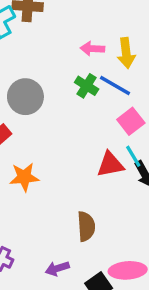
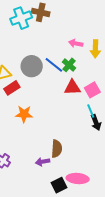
blue line: (115, 86) -> (54, 65), moved
red triangle: (110, 164) -> (72, 87), moved
purple arrow: (57, 268) -> (43, 162), moved

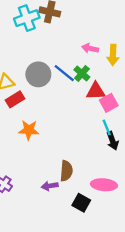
red triangle: (72, 87) -> (96, 91), moved
pink ellipse: (78, 178) -> (104, 185), moved
black square: (59, 185) -> (81, 203), moved, turned -35

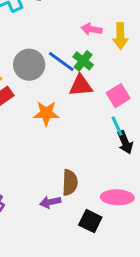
red triangle: (96, 91) -> (81, 85), moved
orange star: (29, 130) -> (46, 113), moved

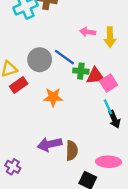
green cross: (83, 61) -> (81, 71), moved, turned -32
red triangle: (81, 85) -> (95, 76), moved
purple arrow: (50, 202) -> (49, 144), moved, size x1.5

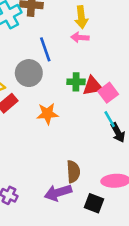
yellow arrow: (110, 37) -> (81, 17), moved
blue line: (64, 57) -> (45, 49), moved, turned 40
purple arrow: (49, 144) -> (58, 193), moved

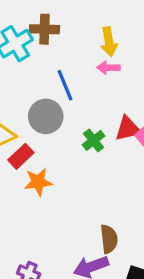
green cross: (76, 82) -> (94, 140), moved, turned -36
orange star: (47, 114) -> (38, 182), moved

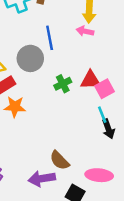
brown semicircle: (109, 239) -> (60, 160), turned 130

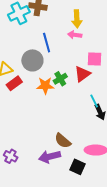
red triangle: (90, 80) -> (82, 74), turned -30
pink square: (104, 89) -> (94, 59), moved, turned 35
orange star: (15, 107) -> (45, 86), moved

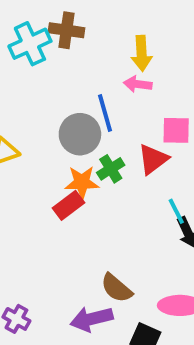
blue line: (47, 43) -> (105, 113), moved
gray circle: (32, 60) -> (80, 134), moved
red rectangle: (14, 83) -> (68, 205), moved

